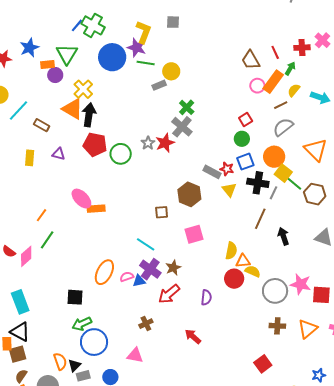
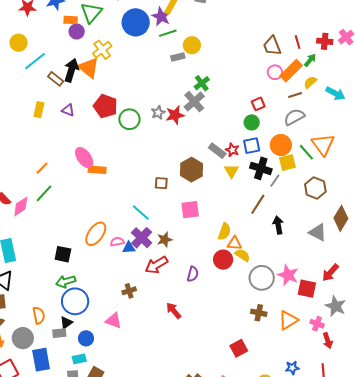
green line: (146, 63) -> (168, 33), turned -36
black arrow: (89, 115) -> (71, 70), moved
yellow square: (283, 173) -> (287, 163), turned 30
green line: (294, 183) -> (306, 152), moved
black triangle: (75, 365) -> (66, 323), moved

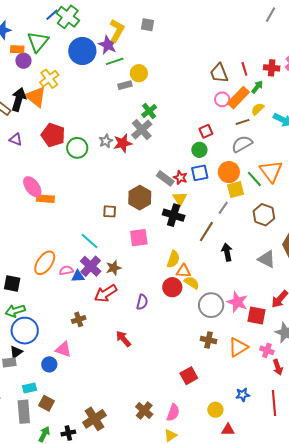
black cross: (261, 168) -> (174, 215), moved
blue circle: (86, 338) -> (49, 364), moved

